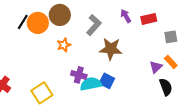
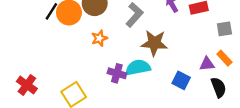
purple triangle: (156, 67) -> (207, 64), turned 40
blue square: (107, 81) -> (181, 80), moved
cyan semicircle: (91, 84) -> (138, 67), moved

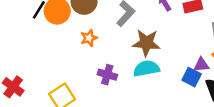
cyan semicircle: (138, 67) -> (146, 69), moved
blue square: (181, 80) -> (192, 77), moved

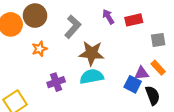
purple cross: (107, 75) -> (56, 82), turned -35

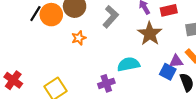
brown star: (92, 53) -> (150, 34), moved, turned 30
purple cross: (56, 82) -> (106, 83), moved

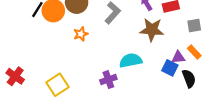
brown star: (150, 34) -> (152, 30), turned -30

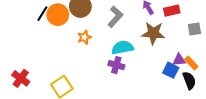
orange rectangle: (194, 52) -> (191, 63), moved
cyan semicircle: (131, 60) -> (122, 48), moved
purple cross: (108, 80) -> (116, 65), moved, turned 35

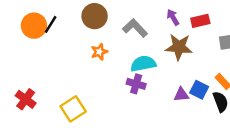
orange circle: (58, 15) -> (34, 26), moved
gray L-shape: (115, 17) -> (135, 28), turned -85
purple triangle: (179, 60) -> (181, 95), moved

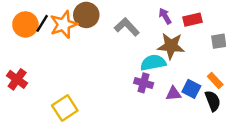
orange star: (99, 52) -> (64, 24), moved, size x1.6
cyan semicircle: (143, 64) -> (153, 63), moved
purple cross: (136, 84) -> (144, 83), moved
red cross: (26, 99) -> (17, 79), moved

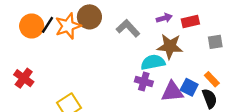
purple arrow: (165, 16) -> (164, 18), turned 105
purple triangle: (173, 94) -> (172, 92), size x1.5

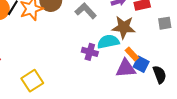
orange rectangle: (212, 79) -> (132, 54), moved
purple cross: (144, 82) -> (90, 52), moved

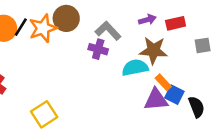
purple cross: (90, 52) -> (98, 49), moved

